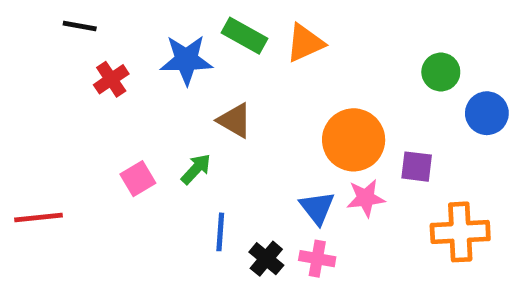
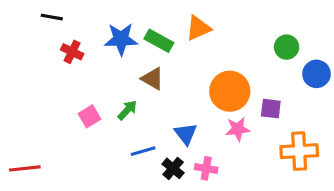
green rectangle: (244, 36) -> (159, 41), moved
red cross: (111, 79) -> (72, 52), turned -30
blue triangle: (317, 208) -> (186, 134), moved
red line: (38, 217) -> (25, 168), moved
blue line: (220, 232) -> (143, 151), turned 70

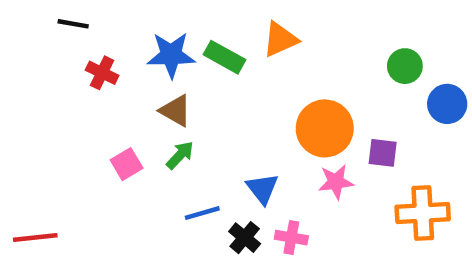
brown triangle: (153, 79) -> (176, 111), moved

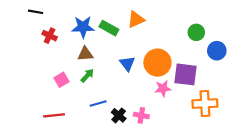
brown triangle: (176, 111) -> (85, 54), turned -35
purple square: (383, 153) -> (186, 74), size x1.6
blue triangle: (262, 189) -> (127, 64), moved
red line: (35, 238) -> (54, 115), moved

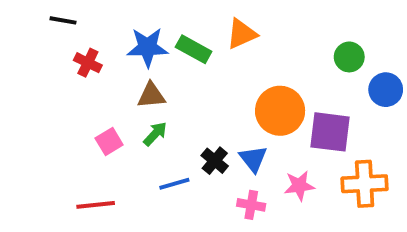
blue triangle: (127, 64) -> (253, 159), moved
pink star: (163, 88) -> (299, 186), moved
black cross: (119, 115) -> (215, 161), moved

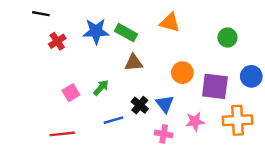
orange triangle: (242, 34) -> (170, 22), moved, turned 40
red cross: (88, 63) -> (57, 41), turned 30
blue circle: (386, 90) -> (251, 76), moved
brown triangle: (151, 95) -> (134, 63), moved
orange circle: (280, 111) -> (182, 73), size x0.7

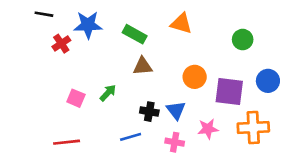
blue star: (96, 31) -> (88, 25), moved
pink square: (71, 93) -> (76, 98), turned -36
black cross: (140, 105) -> (149, 112), turned -30
blue line: (114, 120) -> (131, 137), moved

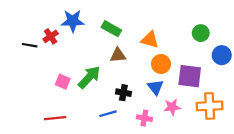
black line: (44, 14) -> (30, 45), moved
orange triangle: (181, 24) -> (150, 40), moved
blue circle: (268, 81) -> (222, 55), moved
green arrow: (108, 93) -> (89, 77), size x1.6
blue triangle: (176, 110) -> (155, 87), moved

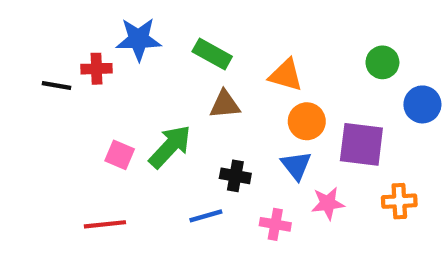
red cross: (51, 36) -> (97, 69), turned 32
orange cross: (210, 106) -> (399, 201), size x0.7

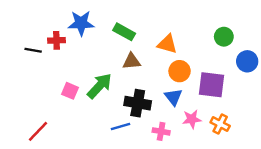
black cross: (235, 176) -> (138, 103), size x1.5
orange cross: (399, 201) -> (220, 124), moved, turned 30
red line: (105, 224) -> (38, 131), moved, turned -40

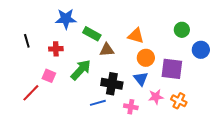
green rectangle: (124, 32) -> (92, 34), moved
red cross: (56, 40) -> (56, 49), moved
black line: (33, 50) -> (27, 41), turned 64
pink square: (70, 91) -> (49, 76), moved
red line: (38, 131) -> (31, 93), moved

